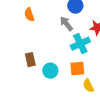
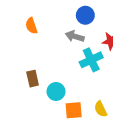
gray arrow: (66, 24) -> (75, 36), turned -35
orange square: (77, 69) -> (74, 110), moved

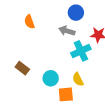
brown rectangle: (33, 79) -> (22, 68), moved, turned -40
yellow semicircle: (101, 109) -> (78, 79), moved

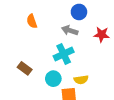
cyan cross: (81, 51) -> (64, 54), moved
yellow semicircle: (78, 79) -> (81, 80), turned -72

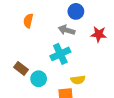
orange semicircle: (32, 21) -> (28, 21), turned 32
cyan circle: (53, 79) -> (39, 79), moved

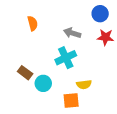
blue circle: (76, 11) -> (100, 14), moved
orange semicircle: (28, 21) -> (33, 23), turned 152

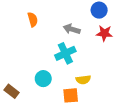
brown rectangle: (25, 73) -> (12, 91), moved

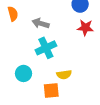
gray arrow: (72, 29) -> (41, 23), moved

